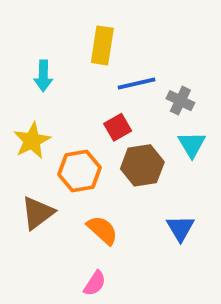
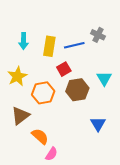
yellow rectangle: (102, 45) -> (49, 46), moved
gray cross: (180, 101) -> (98, 35), moved
orange semicircle: (102, 230) -> (40, 136), moved

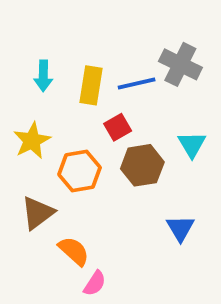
gray cross: (98, 35) -> (180, 64), size x1.5

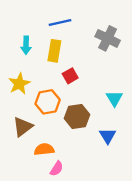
blue line: (137, 83) -> (60, 23), moved
cyan triangle: (192, 144) -> (114, 98), moved
brown hexagon: (142, 165) -> (77, 117), moved
orange semicircle: (74, 251) -> (44, 149), turned -48

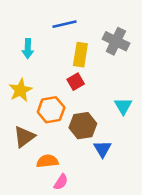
yellow rectangle: (54, 51) -> (80, 55), moved
blue triangle: (108, 136) -> (102, 149), moved

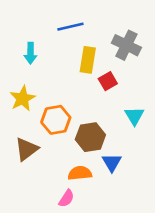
red square: (76, 82) -> (108, 81), moved
orange semicircle: (47, 161) -> (80, 173), moved

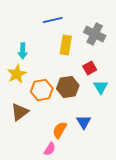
cyan arrow: (30, 53) -> (23, 51), moved
red square: (108, 81) -> (90, 68), moved
brown hexagon: (90, 137) -> (68, 87), moved
orange semicircle: (80, 173) -> (60, 130), turned -54

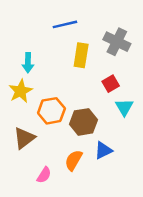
brown hexagon: (68, 87) -> (83, 122), moved
blue triangle: (84, 122) -> (103, 150), turned 35
pink semicircle: (50, 149) -> (44, 175), moved

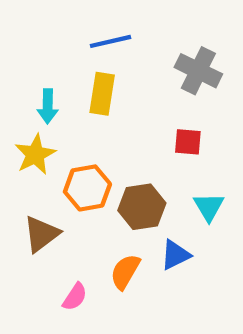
yellow rectangle: (81, 55) -> (102, 94), moved
red square: (111, 84) -> (188, 142), turned 35
cyan triangle: (124, 107) -> (209, 207), moved

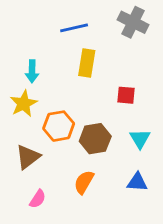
gray cross: (198, 71) -> (133, 22), moved
yellow rectangle: (102, 94) -> (87, 63), moved
blue triangle: (175, 255) -> (137, 182), moved, turned 30
pink semicircle: (75, 297) -> (38, 199), moved

